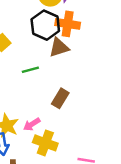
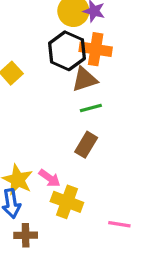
green line: (30, 70) -> (91, 108), moved
pink arrow: (32, 124) -> (49, 178), turned -112

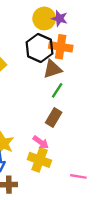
green line: (91, 108) -> (57, 90), turned -42
pink arrow: (49, 178) -> (41, 142), moved

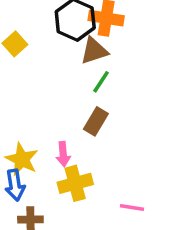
pink arrow: (41, 142) -> (63, 154), moved, turned 49
yellow cross: (39, 160) -> (75, 183), turned -35

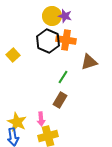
brown triangle: (94, 51) -> (89, 62), moved

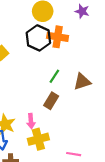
purple star: (65, 16) -> (82, 11), moved
brown triangle: (89, 62) -> (82, 82), moved

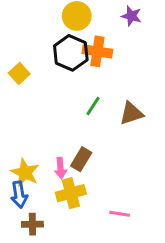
brown rectangle: (51, 101) -> (81, 159), moved

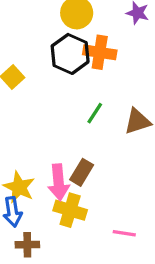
pink arrow: (60, 168) -> (59, 182), size x1.5
yellow cross: (71, 193) -> (70, 210), turned 32

